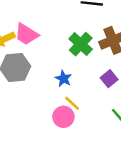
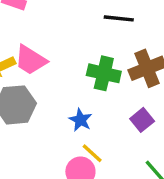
green cross: (81, 44) -> (104, 73), turned -30

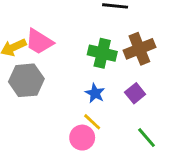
blue star: (80, 120) -> (95, 93), moved

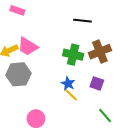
purple square: (135, 93) -> (97, 84), turned -32
yellow line: (92, 122) -> (71, 95), moved
pink circle: (82, 138) -> (36, 119), moved

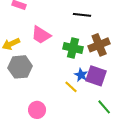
pink trapezoid: (28, 46) -> (41, 35), moved
blue star: (68, 84) -> (81, 75), moved
purple square: (97, 84) -> (96, 76), size x1.5

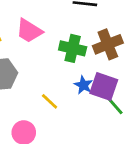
yellow line: (71, 87) -> (50, 101), moved
green line: (104, 107) -> (115, 105), moved

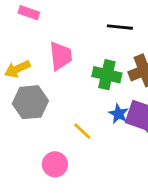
pink trapezoid: (29, 31) -> (61, 56), turned -128

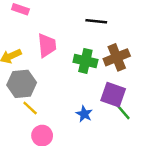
blue star: (118, 114) -> (84, 114), moved
yellow line: (82, 131) -> (30, 108), moved

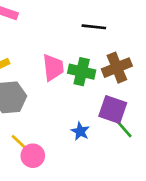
pink trapezoid: (47, 45) -> (53, 68), moved
yellow line: (30, 108) -> (19, 142), moved

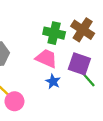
pink trapezoid: (53, 68) -> (46, 58), moved, turned -60
brown cross: (117, 68) -> (83, 30), turned -35

